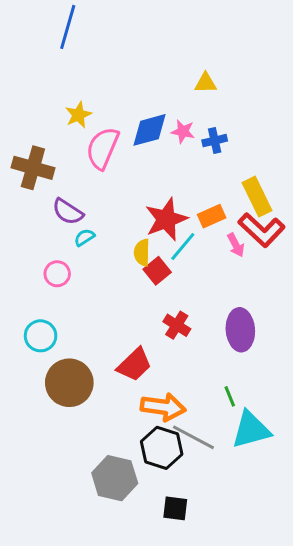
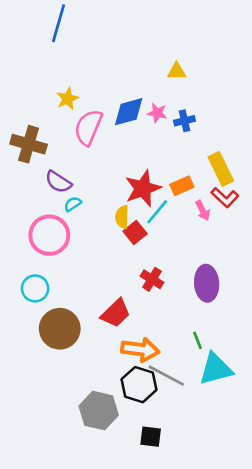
red L-shape: (262, 230) -> (225, 197), size x0.7
pink circle: (57, 274) -> (49, 235), size x1.8

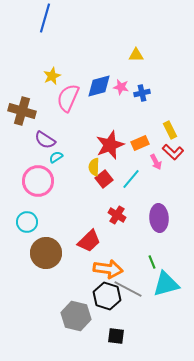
yellow rectangle: (221, 169) -> (170, 130), size x0.7
cyan line: (157, 212) -> (131, 179), moved

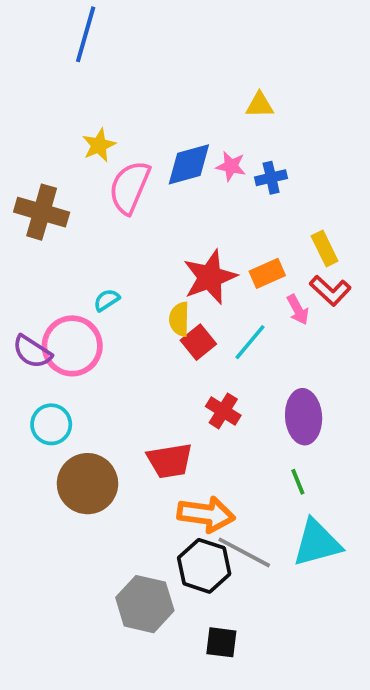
purple semicircle: (45, 140) -> (32, 352), moved
red trapezoid: (89, 241) -> (170, 461), turned 35
green line: (152, 262) -> (298, 482), moved

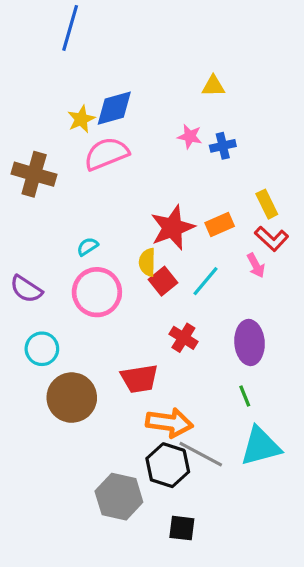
blue diamond: (189, 164) -> (114, 108), moved
pink semicircle: (130, 187) -> (106, 154), turned 45
pink arrow: (298, 310) -> (256, 265), moved
pink circle: (72, 346) -> (97, 292), moved

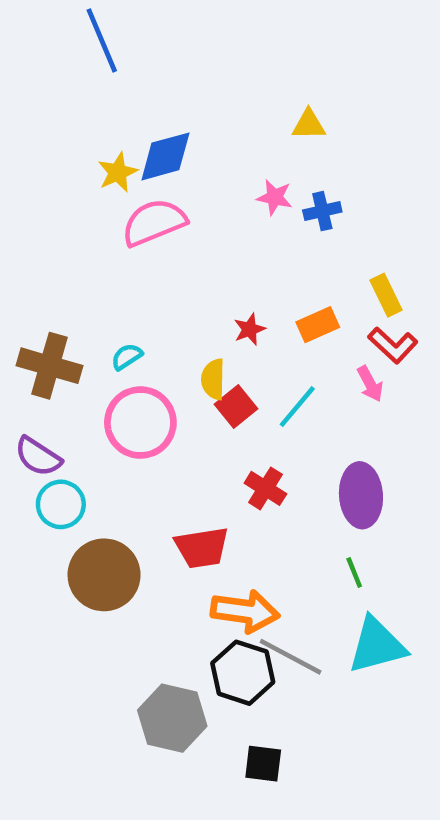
blue line: (70, 28) -> (102, 40), turned -39
brown cross: (34, 174) -> (49, 366), moved
red star: (172, 228) -> (250, 329), size x0.5
purple semicircle: (26, 289) -> (38, 457), moved

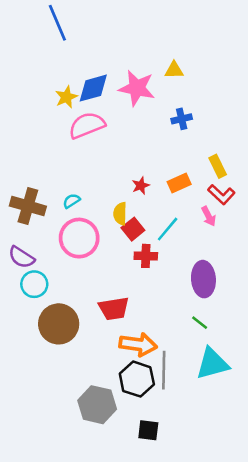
pink star: (275, 197) -> (137, 88), moved, size x1.8
red cross: (265, 488) -> (146, 256), moved, turned -30
green line: (354, 573) -> (200, 323), turned -30
gray line: (290, 657) -> (164, 370), turned 63

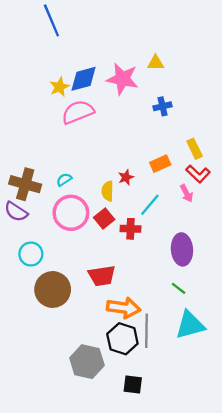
red star: (141, 185) -> (126, 177), moved
red square: (133, 229) -> (104, 219), moved
purple semicircle: (21, 257) -> (16, 212), moved

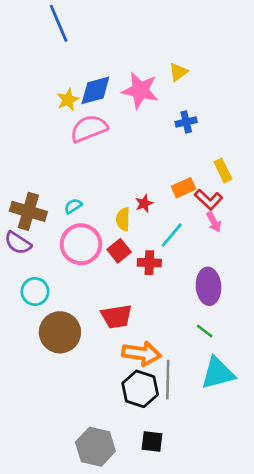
yellow triangle: (156, 63) -> (178, 72), turned -36
red L-shape: (198, 174) -> (209, 200), moved
gray hexagon: (87, 362) -> (95, 447), moved

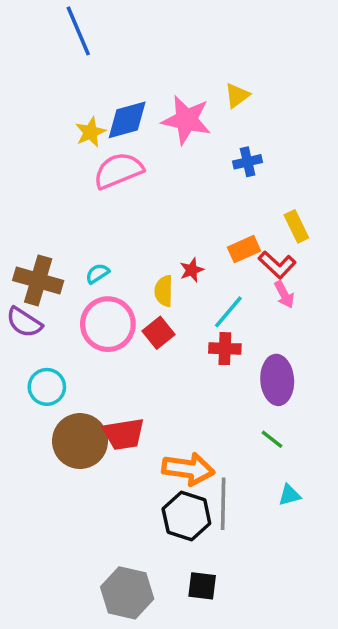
red cross: (149, 263) -> (225, 349), moved
red trapezoid: (116, 317) -> (124, 434), moved
cyan triangle: (218, 373) -> (289, 495), size x0.5

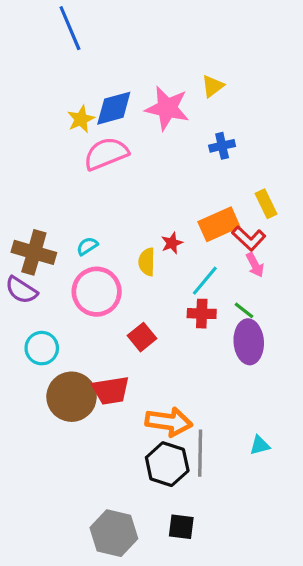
orange rectangle: (244, 249) -> (219, 224), size x1.4
red square: (159, 333) -> (142, 337), moved
green line: (272, 439) -> (244, 310), moved

